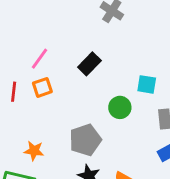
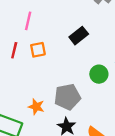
pink line: (39, 59) -> (28, 21), moved, turned -30
orange star: (34, 151) -> (36, 107), moved

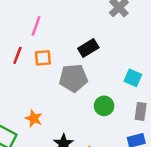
green circle: (99, 74) -> (104, 106), moved
gray pentagon: (67, 97) -> (73, 78), moved

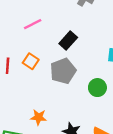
pink line: (36, 26) -> (33, 24), moved, turned 60
orange square: (43, 58) -> (31, 61), turned -35

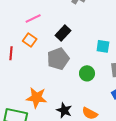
orange square: (31, 61) -> (30, 40), moved
orange star: (39, 117) -> (37, 98), size x1.5

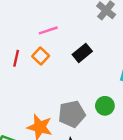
red line: (11, 53) -> (16, 58), moved
gray pentagon: (58, 59) -> (72, 114), moved

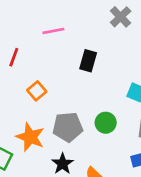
black rectangle: (82, 53) -> (88, 61), turned -42
orange square: (41, 56) -> (37, 91), moved

